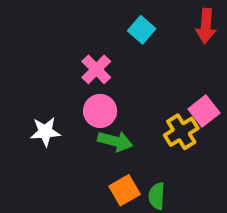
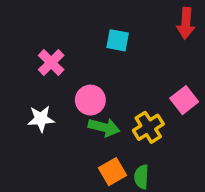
cyan square: (142, 30) -> (118, 40), moved, turned -30
pink cross: (96, 69) -> (51, 63), moved
yellow cross: (181, 132) -> (148, 127), moved

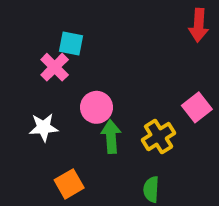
cyan square: (118, 40) -> (71, 43), moved
green arrow: (104, 127) -> (111, 137), turned -108
orange square: (113, 172) -> (69, 184), moved

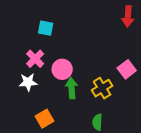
pink cross: (55, 67) -> (35, 59), moved

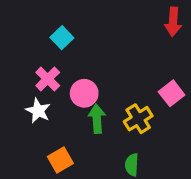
cyan square: (46, 28) -> (62, 38), turned 35
white star: (28, 82) -> (38, 111), turned 30

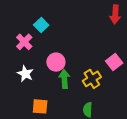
pink cross: (48, 79) -> (24, 42), moved
orange square: (60, 160) -> (40, 106), turned 35

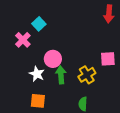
pink square: (114, 62) -> (108, 59), turned 35
white star: (25, 74) -> (37, 74), moved

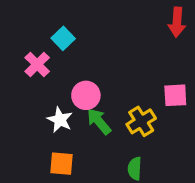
green arrow: (61, 75) -> (99, 121), turned -36

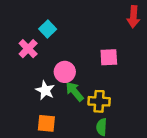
pink square: (175, 95) -> (109, 57), moved
yellow cross: (141, 121) -> (99, 101), moved, turned 35

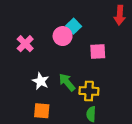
cyan square: (48, 29) -> (74, 26), moved
pink circle: (65, 72) -> (63, 36), moved

